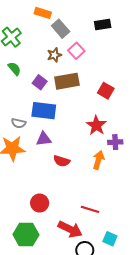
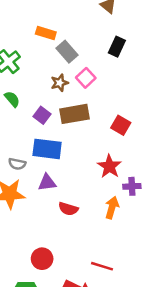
black rectangle: (103, 24) -> (117, 47), turned -56

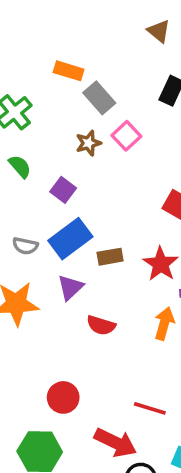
brown rectangle: (75, 114) -> (110, 257), moved, size x0.6
blue rectangle: (47, 149) -> (70, 239), turned -44
gray semicircle: (17, 164) -> (25, 246), moved
purple triangle: (47, 183) -> (70, 287), turned -36

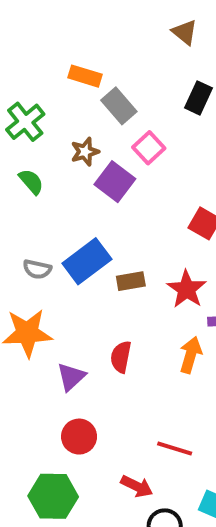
brown star: (88, 143) -> (85, 152), moved
purple square: (63, 190) -> (115, 182), moved, size x1.4
purple triangle: (70, 287) -> (71, 377), moved
red semicircle: (101, 325) -> (121, 357), turned 84
red arrow: (115, 443) -> (137, 486), size x0.7

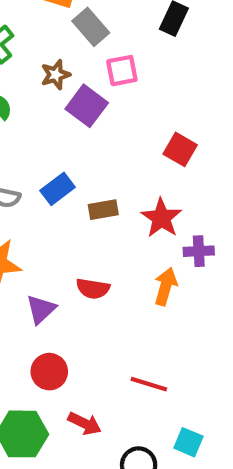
pink square: (149, 148) -> (122, 71), turned 32
blue rectangle: (87, 261) -> (58, 189), size x0.7
red semicircle: (121, 357) -> (93, 289), turned -92
red arrow: (137, 486) -> (85, 424), moved

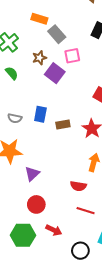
blue rectangle: (58, 189) -> (40, 114), turned -42
red semicircle: (93, 289) -> (78, 186), moved

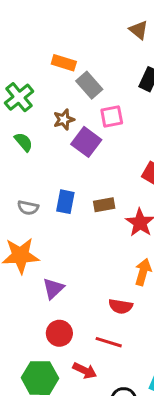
brown rectangle: (63, 124) -> (104, 205), moved
red line: (86, 211) -> (109, 342), moved

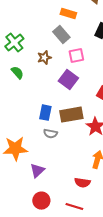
orange rectangle: (64, 63) -> (68, 14), moved
purple square: (86, 142) -> (68, 80), moved
brown rectangle: (104, 205) -> (71, 115), size x1.6
gray semicircle: (28, 208) -> (50, 134), moved

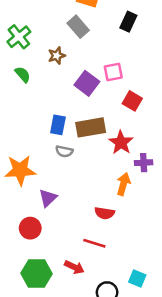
pink square: (76, 56) -> (113, 72), moved
red circle: (41, 201) -> (30, 228), moved

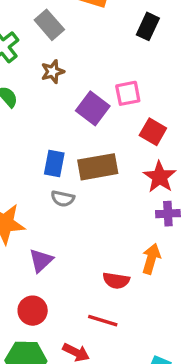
gray rectangle: (78, 27) -> (49, 25), moved
red star: (121, 143) -> (160, 177), moved
orange arrow: (123, 184) -> (151, 259), moved
red circle: (30, 228) -> (33, 311), moved

